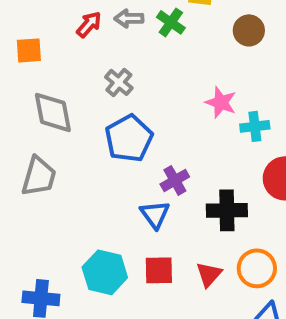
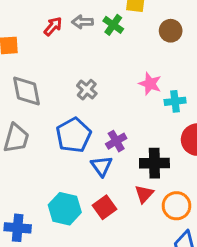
gray cross: (119, 82) -> (87, 90), moved
blue pentagon: (129, 138) -> (74, 135), moved
red square: (159, 270) -> (104, 207), turned -35
red triangle: (209, 274) -> (144, 194), moved

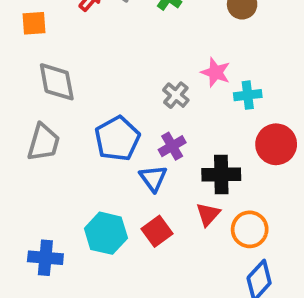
gray cross: (87, 90) -> (176, 95), moved

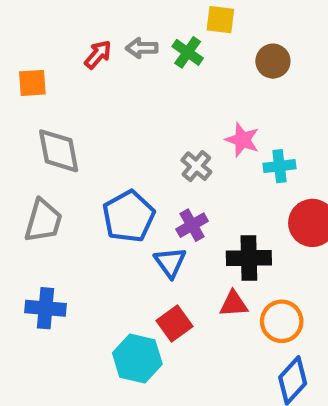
red triangle: (208, 214) -> (234, 304), turned 44
cyan hexagon: (106, 233) -> (137, 359), moved
blue cross: (45, 258) -> (45, 308), moved

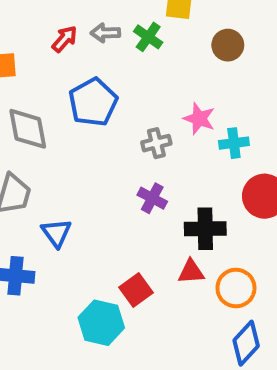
gray cross: (196, 166) -> (156, 143), turned 36
blue pentagon: (129, 216) -> (93, 102), moved
purple cross: (192, 225) -> (152, 198), turned -32
blue triangle: (170, 262) -> (56, 233), moved

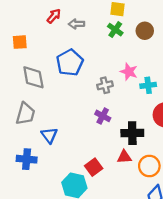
green cross: (148, 37) -> (115, 30), moved
red arrow: (64, 39) -> (54, 16), moved

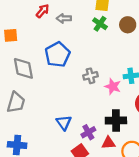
pink star: (129, 72) -> (113, 86), moved
purple cross: (103, 116) -> (88, 132), moved, turned 32
blue triangle: (49, 135) -> (64, 123), moved

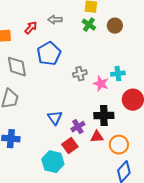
red arrow: (43, 11) -> (31, 28), moved

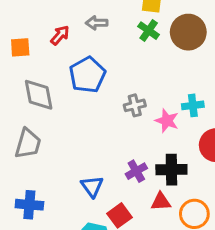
brown circle: (115, 26) -> (188, 32), size x1.5
blue triangle: (55, 118) -> (92, 186), moved
purple cross: (78, 127) -> (136, 171), moved

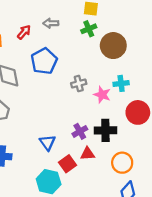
green cross: (149, 31) -> (89, 29), turned 32
brown circle: (188, 32) -> (113, 46), moved
red triangle: (161, 202) -> (88, 154), moved

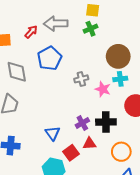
gray arrow: (51, 23) -> (56, 24), size x1.6
brown circle: (113, 46) -> (118, 56), moved

